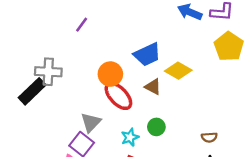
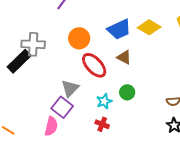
yellow diamond: (178, 71) -> (149, 27), moved
orange circle: (110, 74) -> (79, 38), moved

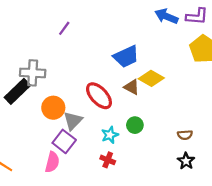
yellow diamond: (149, 27) -> (151, 78), moved
orange circle: (79, 38) -> (53, 108), moved

